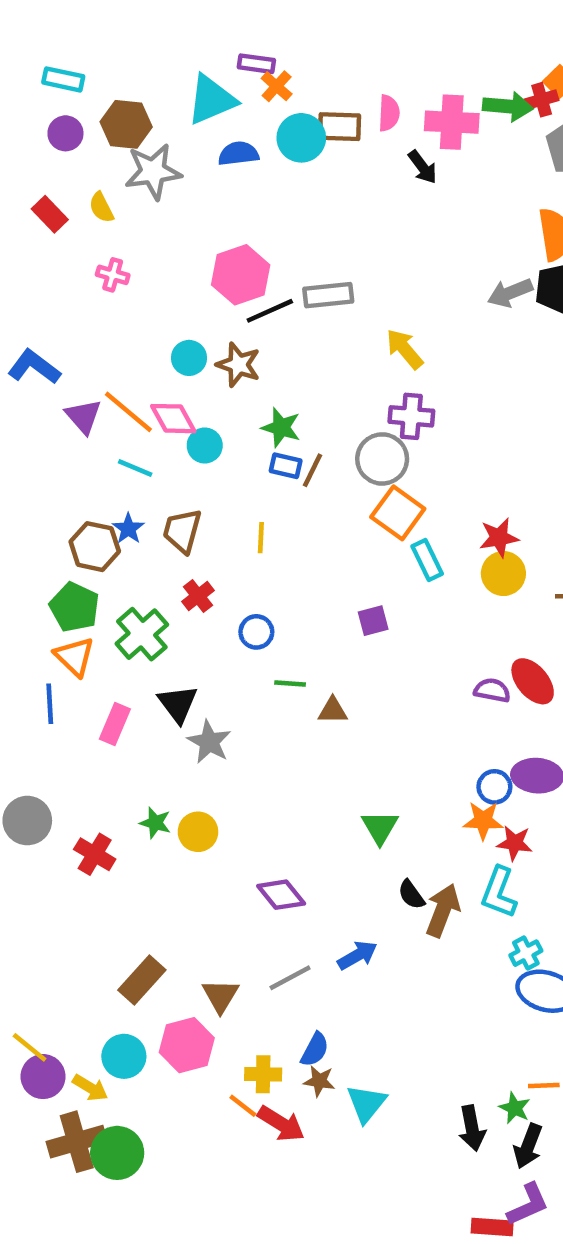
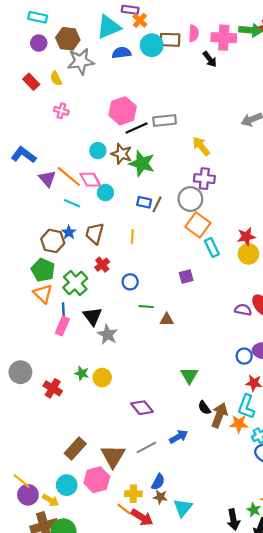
green star: (281, 428) -> (142, 164), moved, size x1.4
blue line: (50, 704) -> (63, 312), moved
orange star: (483, 821) -> (239, 424), moved
brown triangle: (220, 996) -> (113, 456), size x1.4

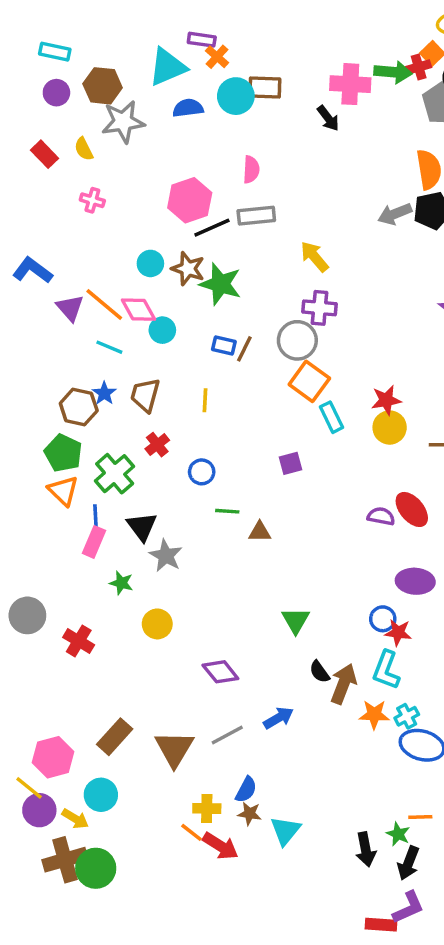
pink semicircle: (194, 33) -> (251, 170), moved
blue circle: (244, 356) -> (383, 619), moved
green star: (82, 373) -> (121, 583), moved
orange star: (239, 424) -> (374, 714), moved
pink hexagon: (97, 480) -> (53, 757), moved

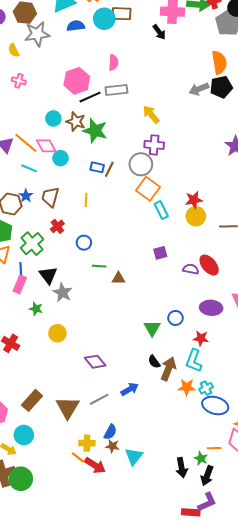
purple square: (290, 463) -> (160, 253), moved
blue circle: (383, 619) -> (175, 318), moved
green triangle: (296, 621) -> (152, 328), moved

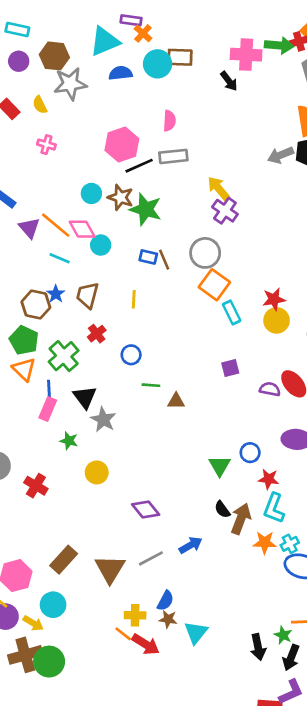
purple cross: (154, 145) -> (225, 211), moved, turned 30
brown line: (109, 169) -> (164, 260), turned -49
red star: (201, 338) -> (269, 479), moved

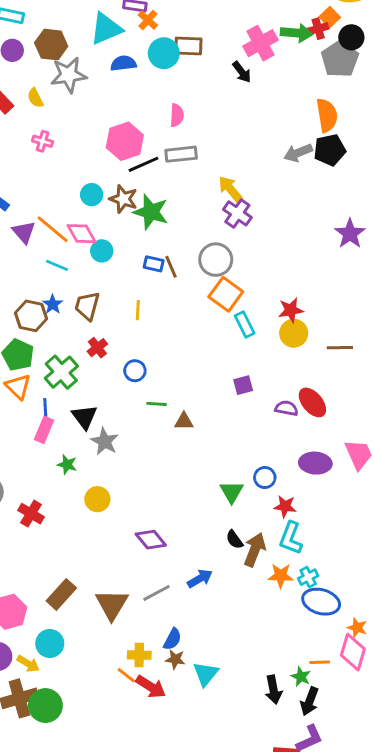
pink cross: (246, 55) -> (260, 43), turned -32

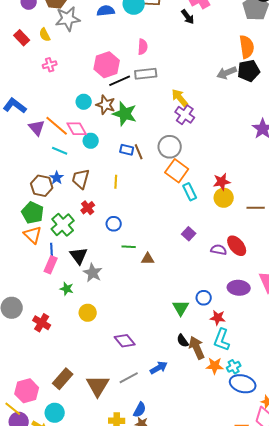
pink cross: (43, 141) -> (50, 65), turned -32
purple square: (243, 385) -> (189, 234), turned -32
brown arrow: (255, 550) -> (197, 348), turned -45

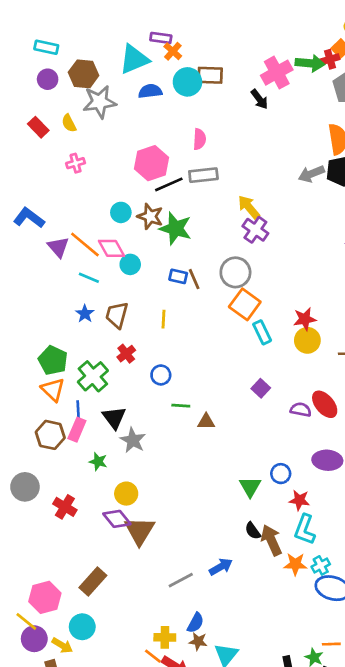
brown hexagon: (42, 186) -> (50, 435), moved
purple diamond: (125, 341) -> (117, 519), moved
brown triangle: (98, 386) -> (140, 531), moved

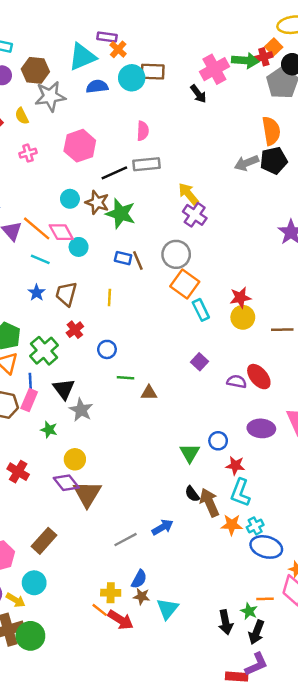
pink hexagon: (152, 163) -> (80, 146), moved

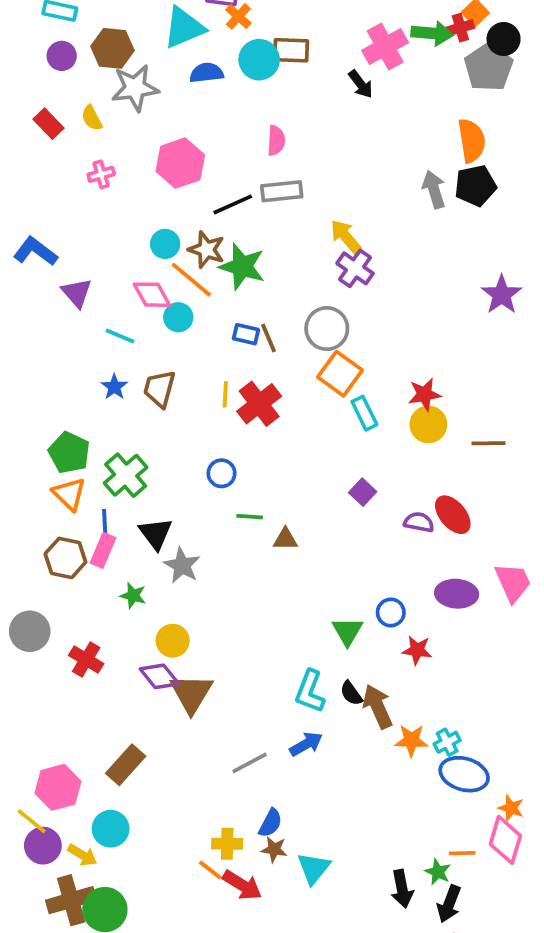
gray arrow: (247, 163) -> (434, 189), turned 95
orange line: (37, 228) -> (191, 280), moved
red cross: (75, 330) -> (259, 404), moved, size x1.6
cyan L-shape: (240, 493) -> (310, 691), moved

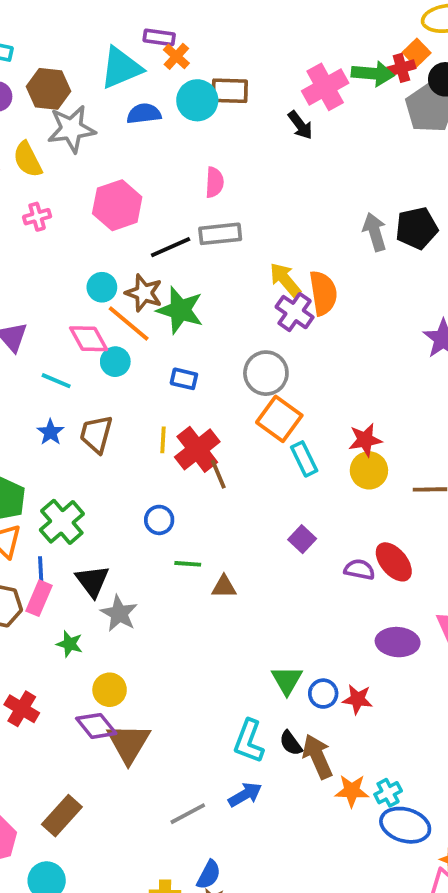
yellow semicircle: (92, 118) -> (28, 159), size x1.4
orange semicircle: (472, 141) -> (323, 293), moved
brown line: (269, 338) -> (218, 474), moved
blue circle: (391, 612) -> (323, 694), moved

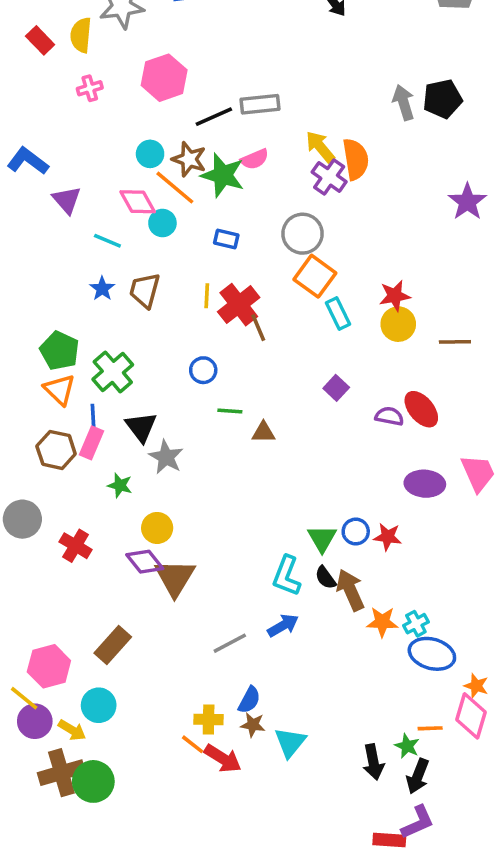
yellow semicircle: (28, 159) -> (81, 35), turned 32
pink semicircle: (214, 182) -> (255, 159), moved, turned 64
green triangle: (287, 680) -> (322, 539), moved

